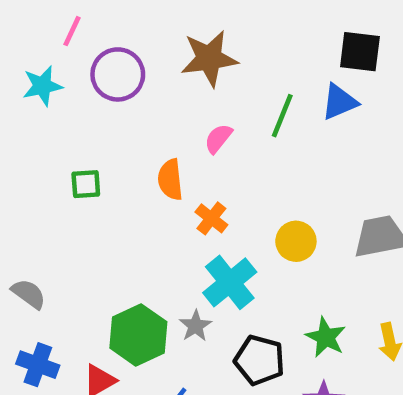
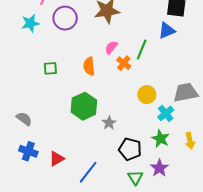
green line: (282, 116) -> (142, 50), moved
orange cross: (211, 218) -> (124, 63), moved
cyan cross: (230, 282) -> (166, 113), moved, size x0.7
gray star: (195, 326) -> (109, 123), moved
green hexagon: (138, 335) -> (84, 106), moved

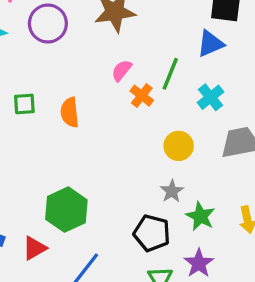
orange semicircle: (89, 66) -> (70, 112), moved
green hexagon: (84, 106) -> (66, 210), moved
cyan cross: (166, 113) -> (210, 97), moved
gray star: (109, 123) -> (172, 191), moved

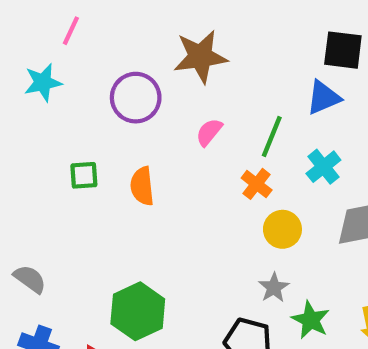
purple circle: (48, 24) -> (136, 98), moved
orange cross: (142, 96) -> (257, 184), moved

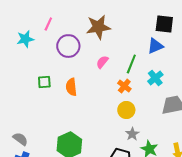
pink line: (71, 31) -> (48, 24), moved
yellow circle: (282, 229) -> (126, 110), moved
gray semicircle: (30, 279) -> (20, 139), moved

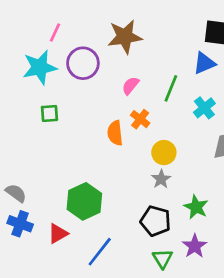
cyan star: (25, 39) -> (40, 67), moved, size x1.4
orange cross: (124, 86) -> (140, 119), moved
orange semicircle: (71, 87) -> (115, 133), moved
gray star: (132, 134) -> (161, 179), moved

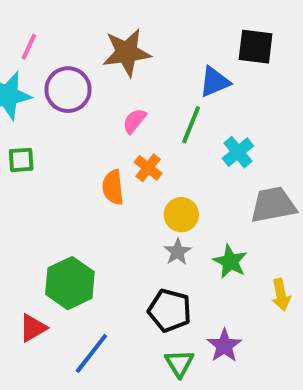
blue triangle: (204, 63) -> (215, 82), moved
green star: (196, 207) -> (230, 262), moved

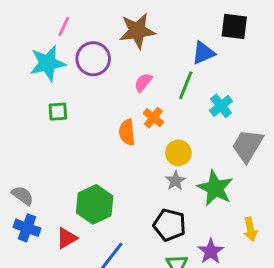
gray trapezoid: (273, 205) -> (247, 146), turned -48
green star: (230, 262) -> (215, 188), size x1.4
yellow arrow: (281, 295) -> (250, 229), moved

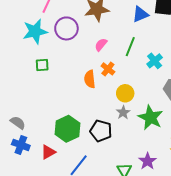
blue triangle: (203, 53) -> (140, 14), moved
black pentagon: (170, 225) -> (101, 131), moved

